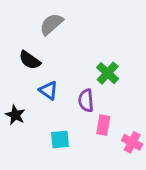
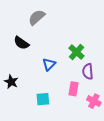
blue triangle: (48, 90) -> (49, 64), moved, turned 40
purple semicircle: (86, 101) -> (88, 71), moved

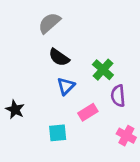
black semicircle: (21, 43) -> (59, 57), moved
pink rectangle: (73, 89) -> (88, 112), moved, turned 48

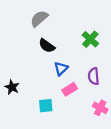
green cross: (103, 70) -> (90, 39), moved
blue triangle: (66, 86) -> (61, 69), moved

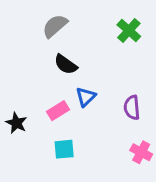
green cross: (90, 39) -> (129, 31), moved
pink rectangle: (70, 89) -> (58, 111), moved

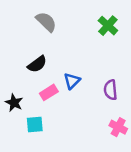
gray semicircle: (55, 26) -> (46, 22), turned 85
black semicircle: (66, 64) -> (37, 64), moved, turned -72
cyan square: (64, 149) -> (35, 125), moved

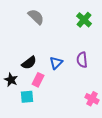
black semicircle: (37, 64) -> (29, 63), moved
purple semicircle: (110, 90) -> (82, 60), moved
pink rectangle: (49, 92) -> (38, 80), moved, turned -32

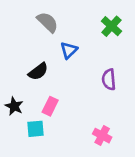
black semicircle: (29, 63) -> (38, 72), moved
blue triangle: (56, 63) -> (69, 50), moved
pink cross: (92, 99) -> (102, 136), moved

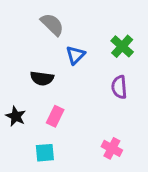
green cross: (112, 26) -> (122, 46), moved
black semicircle: (38, 72) -> (42, 78), turned 45
cyan square: (35, 129) -> (45, 153), moved

